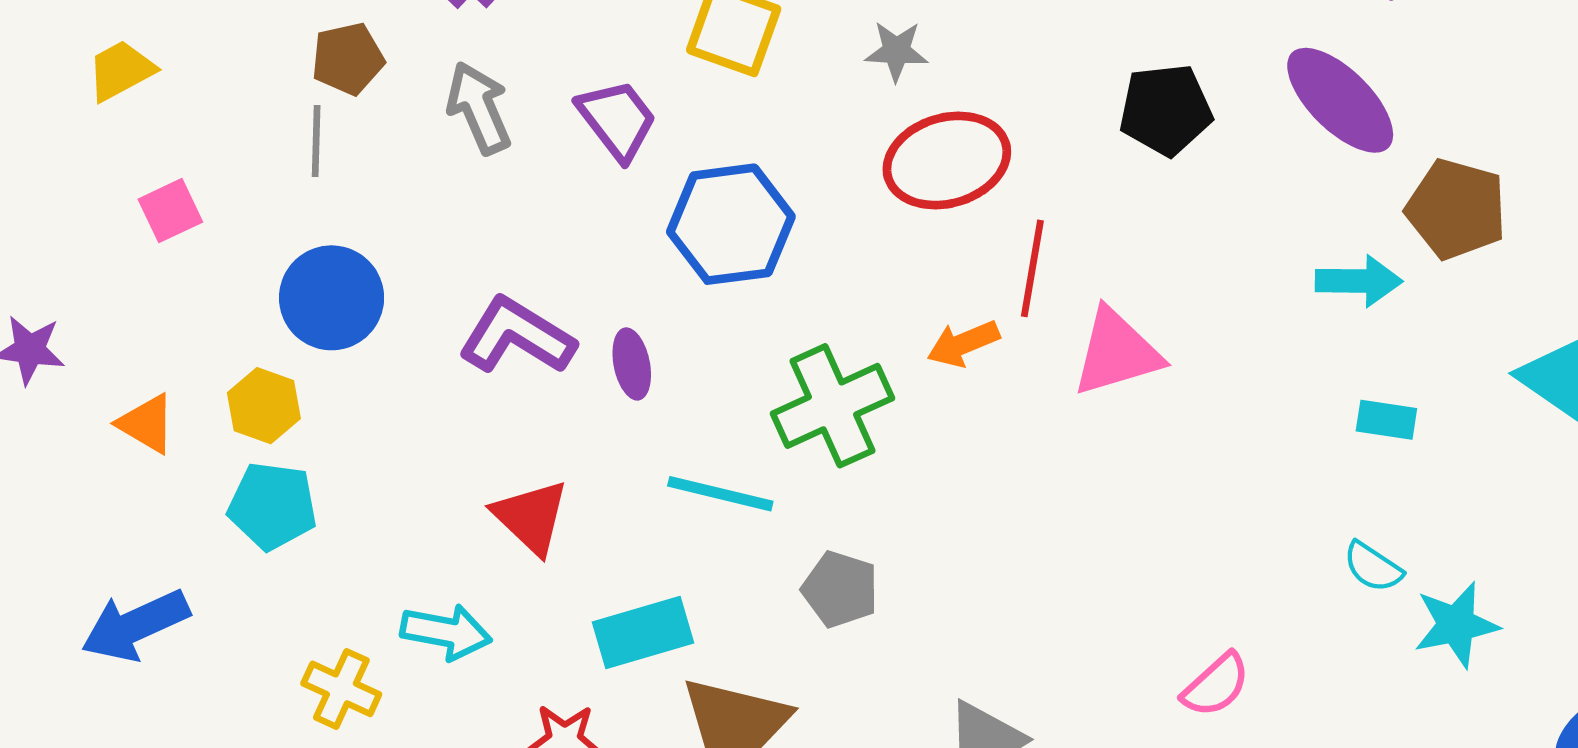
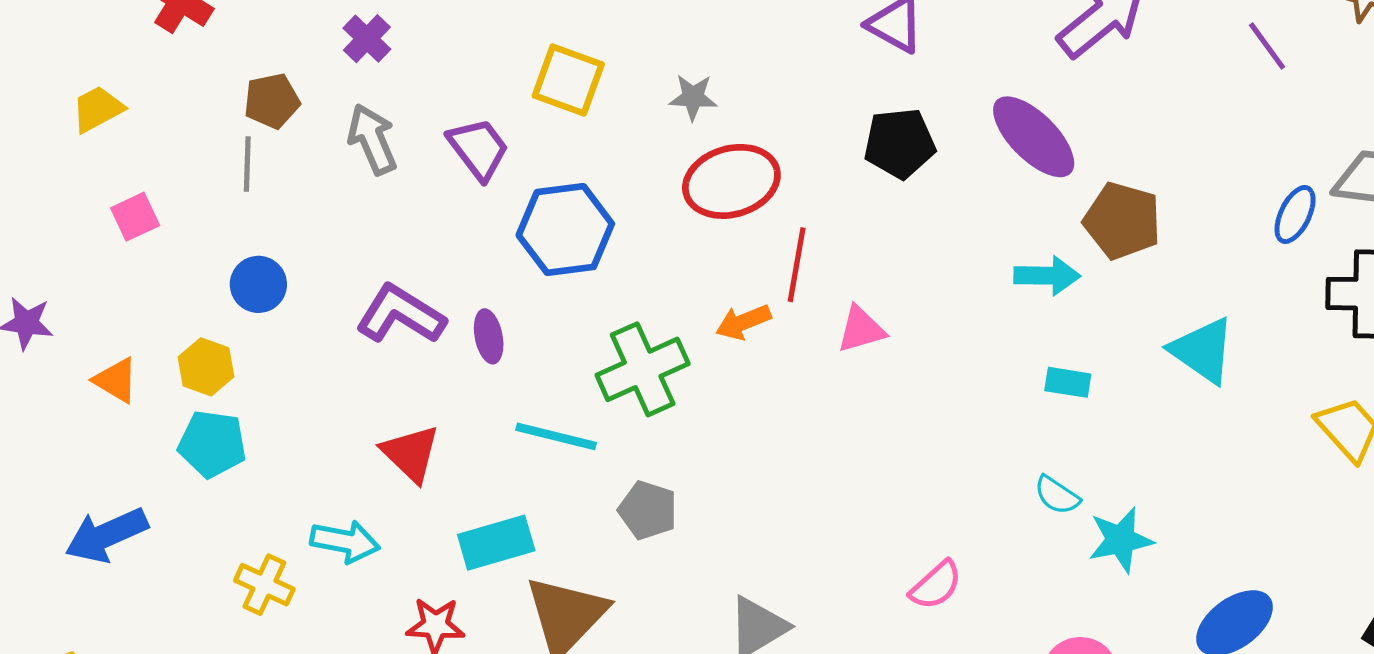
blue circle: (332, 298) -> (258, 284), size x0.7
pink triangle: (1117, 352) -> (861, 329), size x0.7

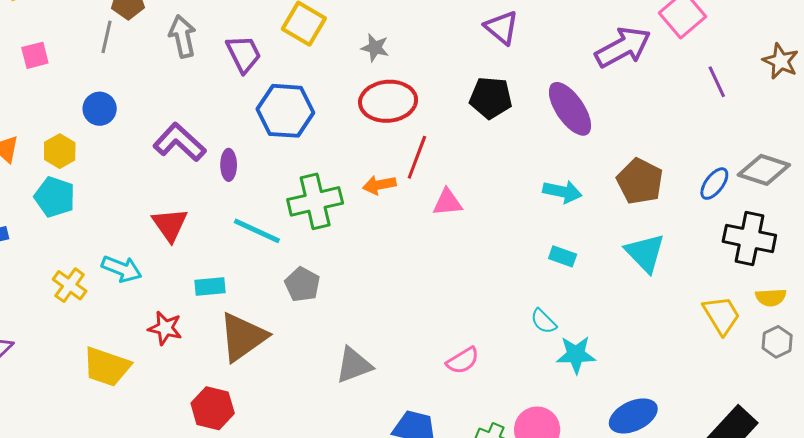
brown pentagon: (1122, 221) -> (640, 181), moved
cyan rectangle: (496, 543) -> (210, 286), size x0.7

